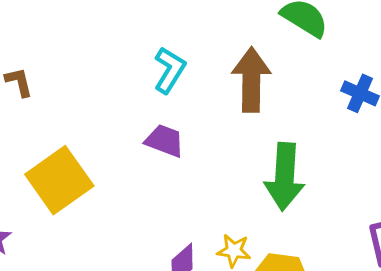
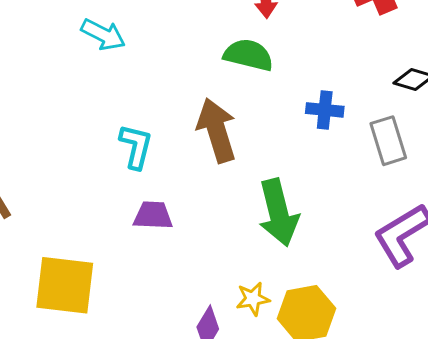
yellow square: (59, 180) -> (65, 285), turned -30

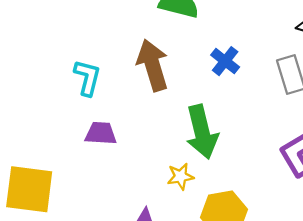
blue cross: (325, 110) -> (225, 61), moved, turned 32
yellow star: (253, 299) -> (180, 176), moved

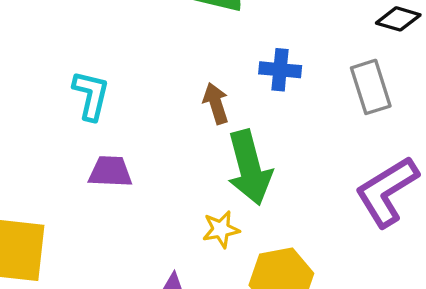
blue cross: (225, 61) -> (280, 70), turned -32
brown arrow: (153, 65) -> (216, 103), moved, size x0.6

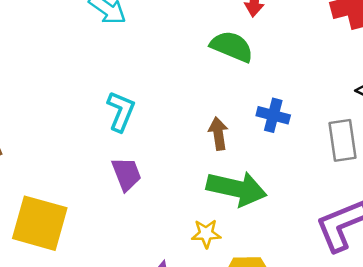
green arrow: (249, 168) -> (237, 189), turned -72
purple trapezoid: (110, 172) -> (126, 174), turned 57

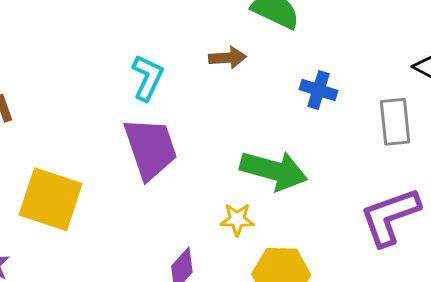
brown arrow: (218, 134) -> (228, 58), moved, turned 92
purple trapezoid: (126, 174) -> (151, 148), size x1.6

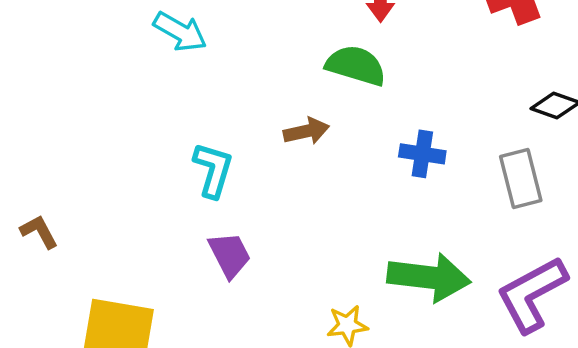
purple trapezoid: (151, 148) -> (230, 255), size x0.6
green arrow: (274, 170) -> (429, 277), moved

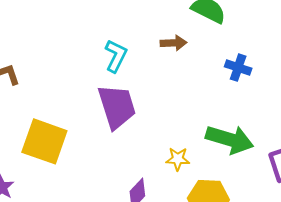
purple trapezoid: (230, 255) -> (117, 107), size x1.6

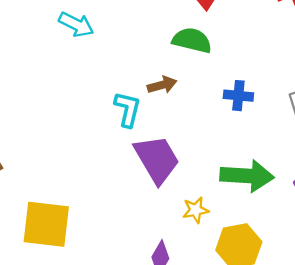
cyan L-shape: (116, 56) -> (128, 109), moved
purple trapezoid: (117, 107) -> (157, 159), moved

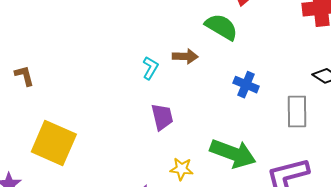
cyan L-shape: (128, 109) -> (150, 68), size x0.7
purple trapezoid: (157, 159) -> (162, 117), size x0.6

